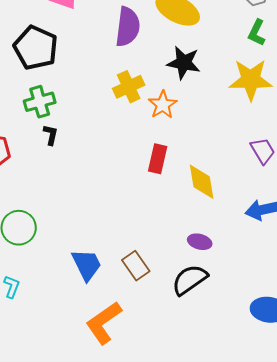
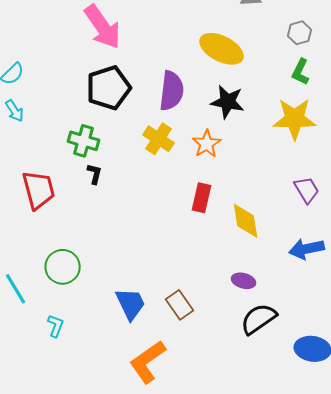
purple semicircle: (128, 27) -> (172, 91), moved
black pentagon: (36, 48) -> (109, 88), moved, turned 30
yellow cross: (129, 87) -> (159, 139), moved, turned -32
green cross: (40, 102) -> (84, 141), turned 32
black semicircle: (190, 280) -> (259, 319), moved

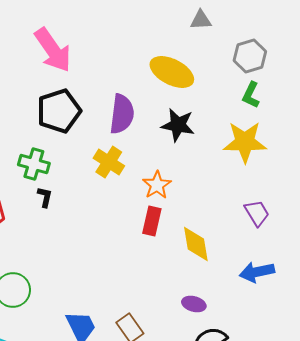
gray hexagon: (300, 33) -> (250, 56), size x1.4
orange star: (207, 144) -> (157, 185), moved

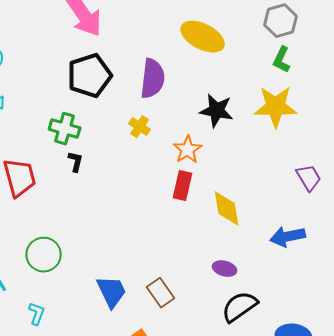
black star: (178, 125) -> (217, 111), moved
yellow cross: (109, 162) -> (140, 127), size x0.7
purple trapezoid: (257, 213) -> (309, 178), moved

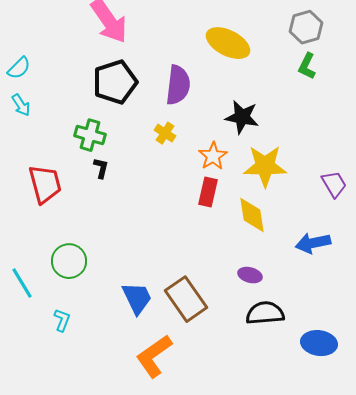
yellow star: (276, 107) -> (265, 166), moved
brown rectangle: (161, 293) -> (186, 299), size x1.5
black semicircle: (240, 307) -> (265, 313), turned 30

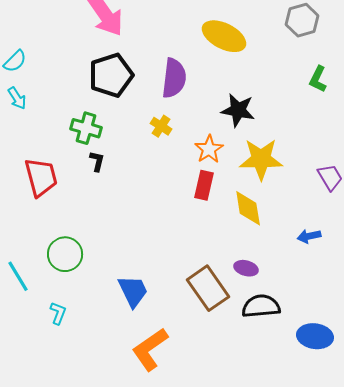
green L-shape: (307, 66) -> (318, 79), moved
blue arrow: (313, 243) -> (309, 236), size x0.7
brown rectangle: (186, 299) -> (208, 288), moved

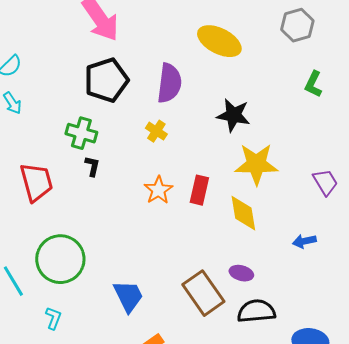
orange star: (209, 149) -> (158, 190), moved
green circle: (65, 254) -> (60, 259), size x1.4

